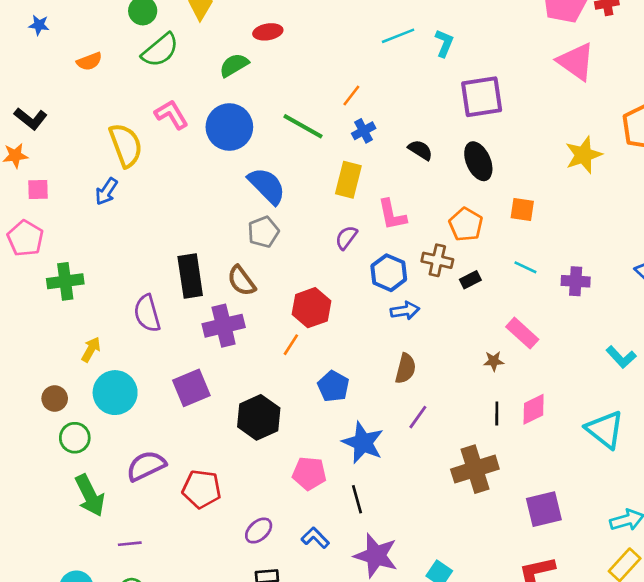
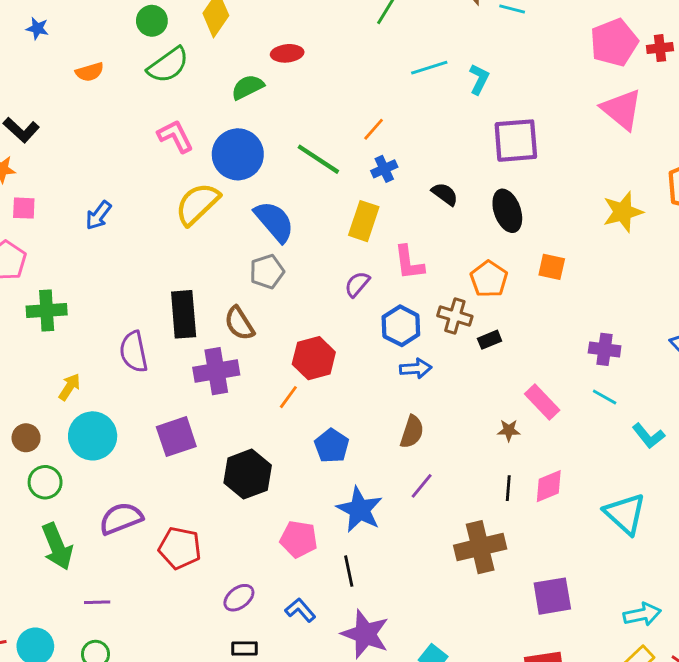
yellow semicircle: (126, 145) -> (197, 204), moved, turned -117
cyan line: (525, 267) -> (605, 397), moved

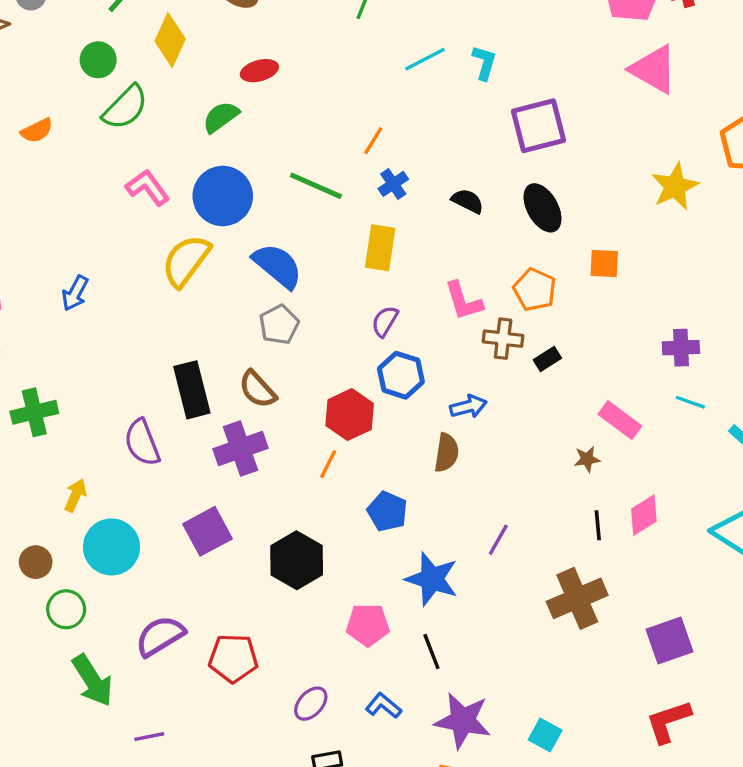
pink L-shape: (409, 263) -> (463, 301), moved
blue hexagon: (401, 326) -> (401, 375), moved
brown semicircle: (412, 432) -> (447, 453), moved

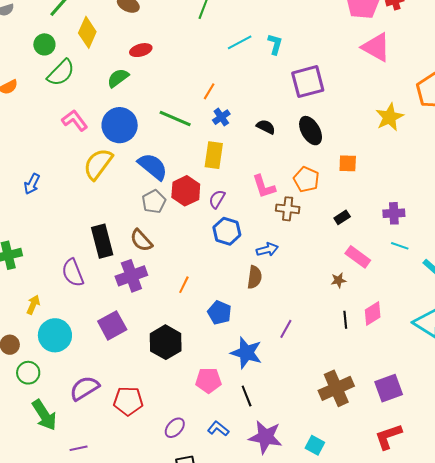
black rectangle: (547, 359) -> (342, 217), moved
red hexagon: (350, 415) -> (186, 191), moved
brown cross: (577, 598) -> (336, 388), moved

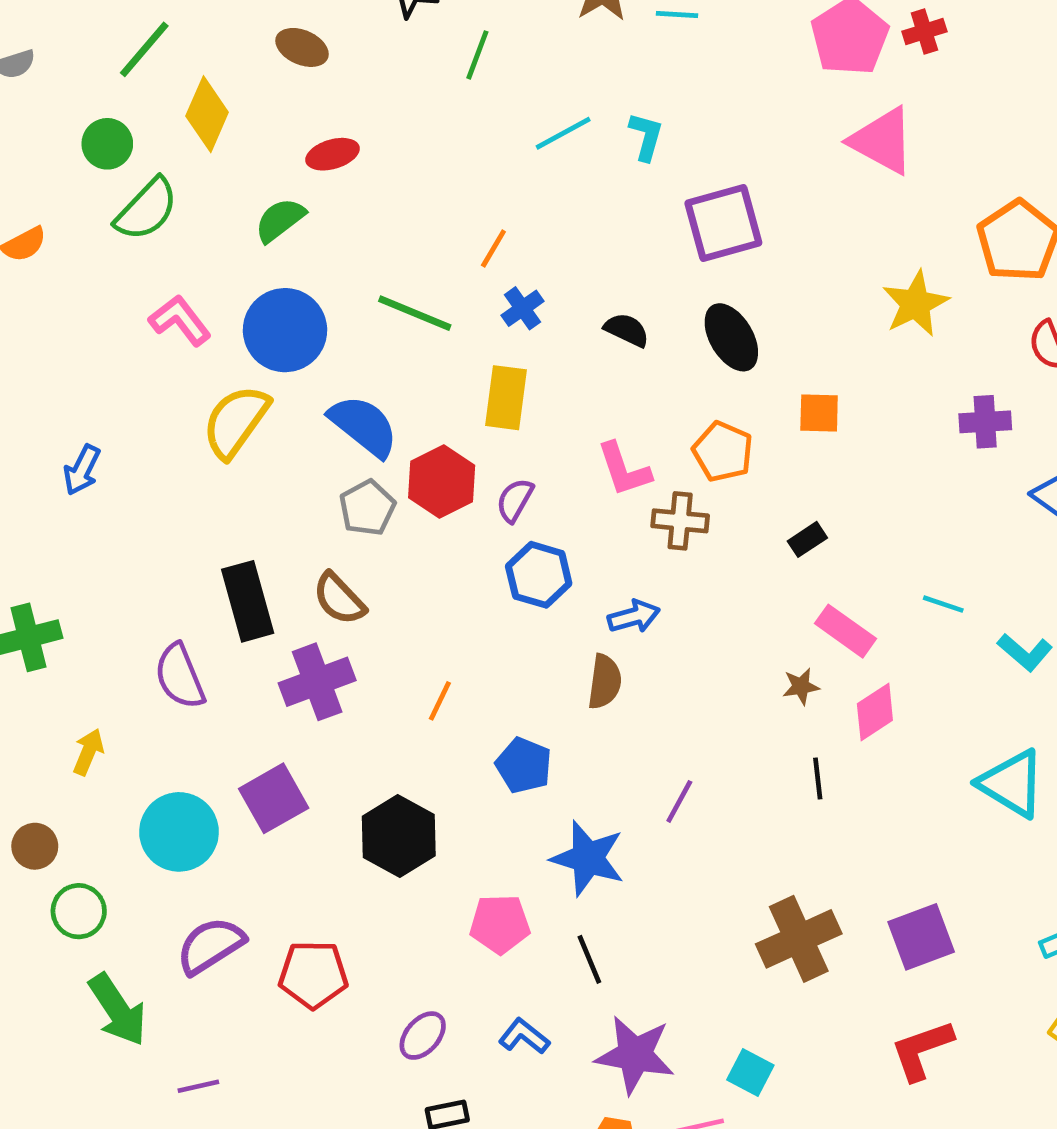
purple cross: (394, 213) -> (985, 422), moved
pink diamond: (373, 314) -> (875, 712), moved
cyan circle: (55, 335) -> (179, 832), moved

